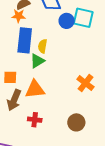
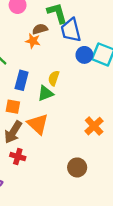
blue rectangle: (25, 40) -> (22, 80), moved, size x0.7
orange triangle: (35, 89) -> (38, 124), turned 40
red cross: (35, 120) -> (18, 157), moved

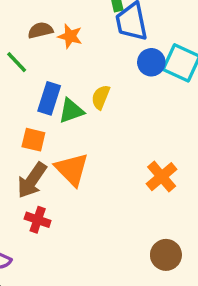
brown semicircle: (40, 29) -> (40, 30), moved
green triangle: (45, 93) -> (71, 111), moved
brown circle: (77, 167) -> (166, 255), moved

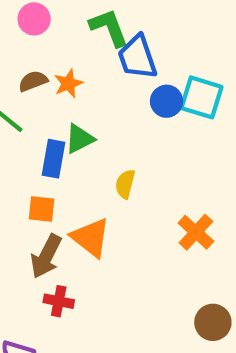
orange star: (70, 36) -> (68, 83), turned -30
yellow semicircle: (101, 97) -> (125, 184), moved
green triangle: (71, 111) -> (79, 139), moved

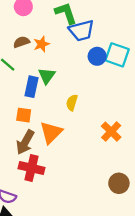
blue trapezoid: (137, 57) -> (81, 31), turned -88
green triangle: (79, 139) -> (47, 76), turned -30
orange triangle: (91, 237) -> (51, 132), turned 35
red cross: (59, 301) -> (31, 168), size x1.5

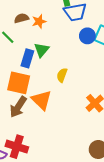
orange square: (24, 115) -> (19, 83), size x1.6
orange triangle: (51, 132) -> (42, 100), turned -35
red cross: (31, 168) -> (17, 147), moved

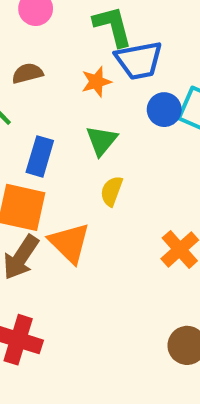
orange star: (39, 21) -> (96, 82), moved
green triangle: (42, 50) -> (102, 141), moved

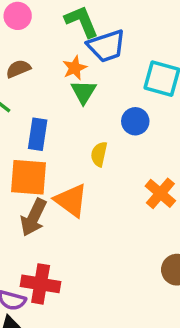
blue circle: (164, 110) -> (135, 121), moved
green triangle: (102, 141) -> (84, 92), moved

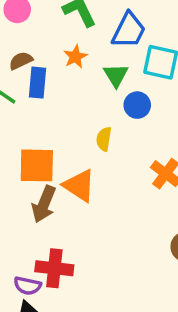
blue trapezoid: (106, 46) -> (129, 30), moved, turned -42
green triangle: (84, 92) -> (116, 75), moved
blue rectangle: (38, 134) -> (38, 83), moved

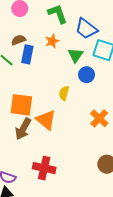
blue trapezoid: (129, 30) -> (86, 29), turned 95
red cross: (54, 268) -> (44, 168), moved

